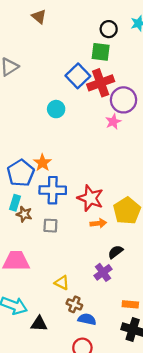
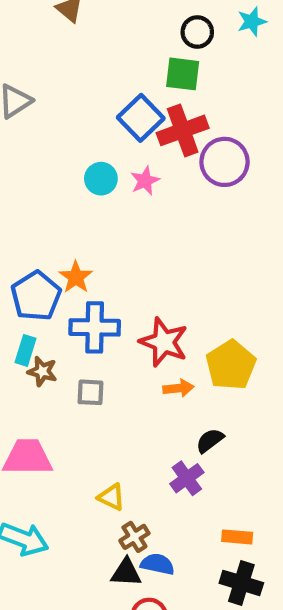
pink star: (113, 122) -> (145, 181), moved
brown cross: (74, 304) -> (134, 537), turned 35
black triangle: (39, 324) -> (126, 573), moved

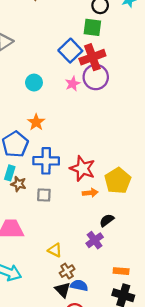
purple circle: (225, 162) -> (96, 77), moved
cyan circle: (101, 179) -> (34, 83), moved
orange star: (76, 277) -> (36, 122), moved
black triangle: (126, 573) -> (63, 290), turned 42

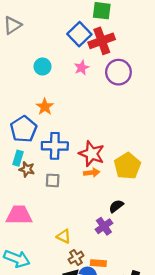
purple circle: (96, 77) -> (118, 72), moved
orange arrow: (90, 193) -> (92, 173), moved
orange rectangle: (121, 271) -> (98, 263), moved

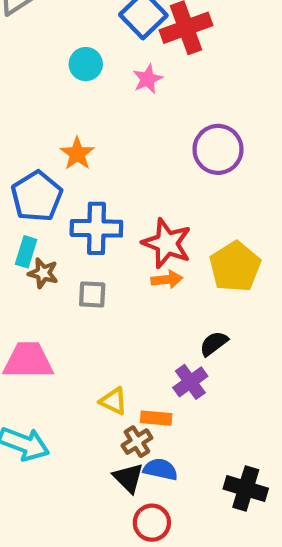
cyan circle: (43, 67) -> (86, 64), moved
purple circle: (118, 72) -> (218, 149), moved
orange rectangle: (98, 263) -> (156, 418), moved

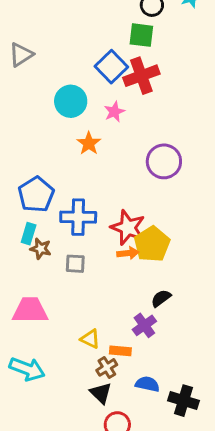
cyan circle: (86, 64) -> (71, 101), size x1.4
orange star: (77, 154) -> (89, 143), moved
yellow pentagon: (235, 267) -> (152, 244), moved
blue semicircle: (160, 469) -> (147, 384), moved

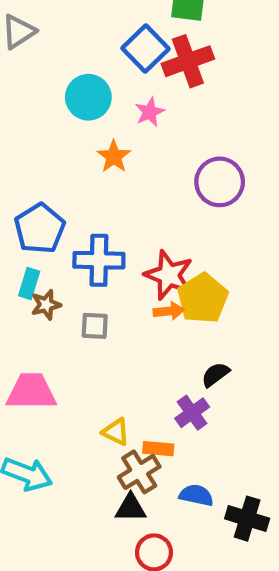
brown star: (41, 249) -> (46, 305), turned -30
brown cross: (107, 367) -> (139, 472), size x1.4
black triangle: (101, 393) -> (131, 508), turned -45

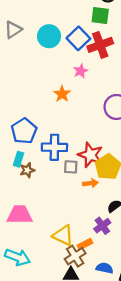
cyan circle: (88, 97) -> (49, 36), moved
orange arrow: (169, 311) -> (90, 183), moved
gray square: (95, 326) -> (71, 167), moved
yellow triangle: (116, 432) -> (63, 235), size x1.5
orange rectangle: (158, 449) -> (85, 244), turned -32

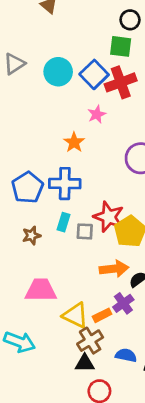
blue cross: (54, 147) -> (65, 184), moved
cyan rectangle: (19, 159) -> (63, 222), moved
orange arrow: (90, 183) -> (114, 269), moved, size x1.5
pink trapezoid: (20, 215) -> (41, 290), moved
orange rectangle: (85, 244) -> (102, 315), moved

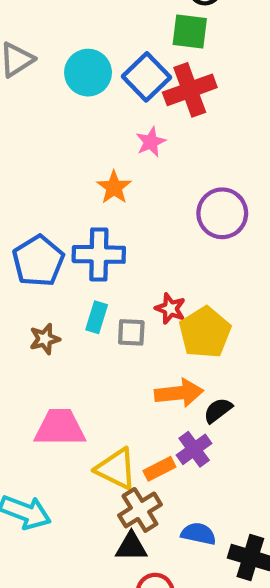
red star: (109, 217) -> (170, 309), size x0.6

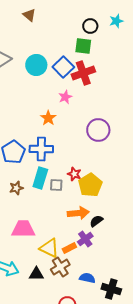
cyan rectangle: (97, 317) -> (40, 178), size x1.5
black triangle: (131, 547) -> (36, 274), moved

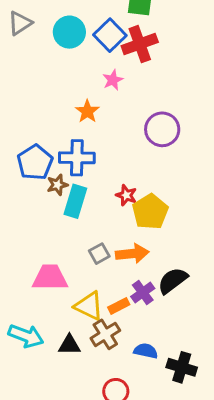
gray square: (56, 185) -> (99, 254), moved, turned -32
brown star: (16, 188) -> (57, 185), moved
black semicircle: (96, 221) -> (173, 281), moved, size x1.5

